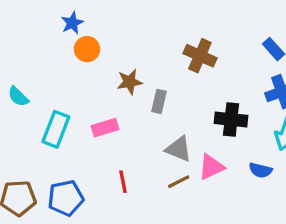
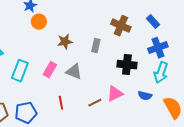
brown cross: (200, 56) -> (121, 26), moved
gray rectangle: (159, 101) -> (96, 46), moved
pink rectangle: (105, 128) -> (50, 70), turned -42
gray triangle: (179, 149) -> (74, 72), moved

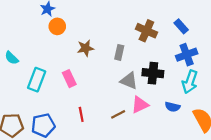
pink rectangle: (50, 70) -> (69, 79), turned -56
gray triangle: (74, 72) -> (129, 81), moved

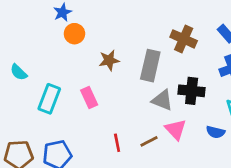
gray rectangle: (119, 52) -> (150, 66), size x1.6
pink triangle: (140, 105) -> (176, 129), turned -48
red line: (81, 114) -> (117, 143), moved

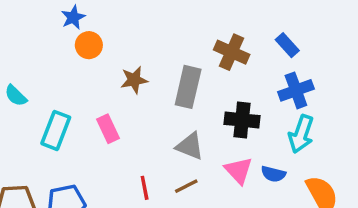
gray triangle: (162, 100) -> (190, 146), moved
pink triangle: (176, 129) -> (239, 170), moved

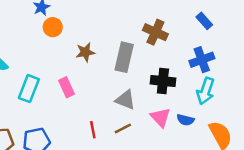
blue rectangle: (287, 45) -> (204, 21), moved

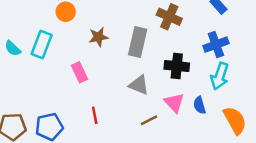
cyan rectangle: (29, 89) -> (42, 45), moved
blue semicircle: (185, 120) -> (200, 105), turned 60
brown line: (123, 129) -> (149, 120), moved
red line: (93, 130) -> (95, 115), moved

